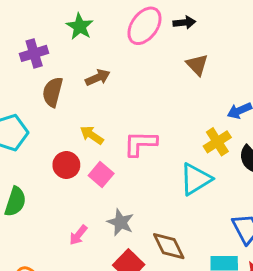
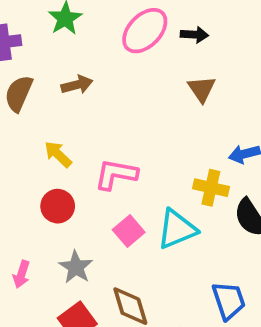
yellow cross: (217, 142) -> (211, 188), turned 36
red circle: (66, 165) -> (58, 206), moved
pink square: (101, 174) -> (129, 231), moved
pink arrow: (78, 235) -> (21, 274), turned -30

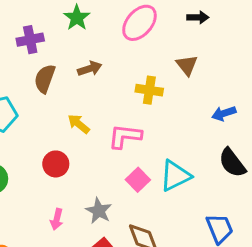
black arrow: (194, 35) -> (198, 17), moved
yellow cross: (211, 188) -> (149, 90), moved
red circle: (58, 206) -> (56, 164), moved

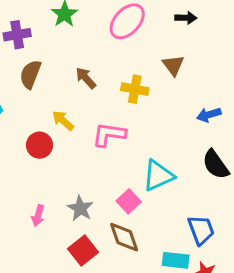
brown arrow: (90, 69) -> (86, 78), moved, turned -115
red circle: (56, 164) -> (39, 145), moved
pink square: (138, 180) -> (129, 201), moved

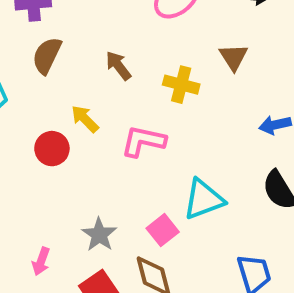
pink arrow: (38, 216) -> (41, 261), moved

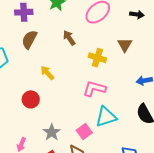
brown arrow: (118, 66) -> (69, 38), moved
pink L-shape: (143, 141) -> (94, 89), moved
red circle: (52, 149) -> (31, 99), moved

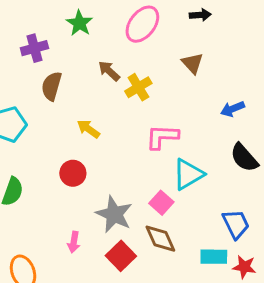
yellow cross: (97, 58) -> (138, 87), moved, turned -36
gray star: (52, 132) -> (114, 214), size x1.4

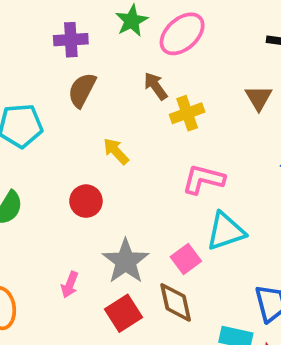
pink ellipse: (142, 24) -> (182, 34), moved

